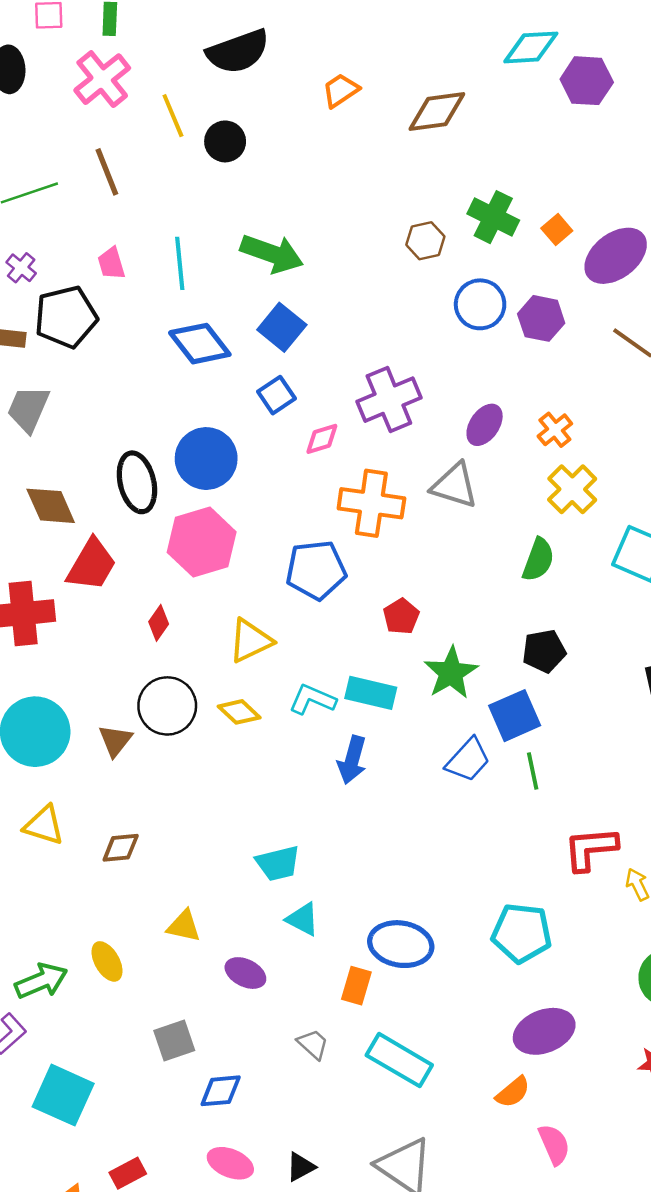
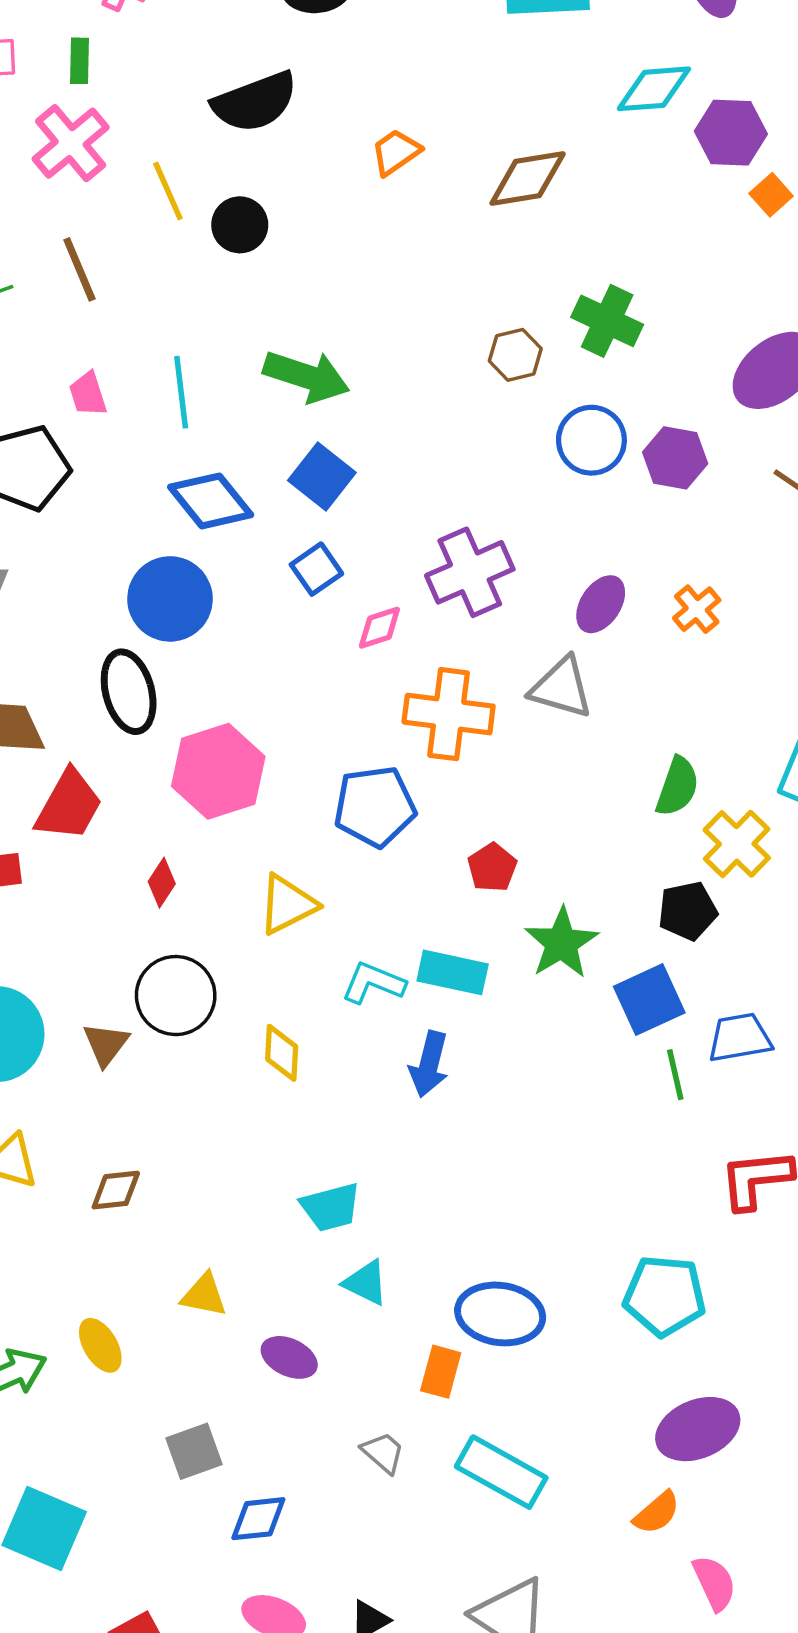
orange square: (557, 229) -> (771, 195), moved
blue circle: (206, 459) -> (170, 599), moved
yellow cross: (572, 489) -> (737, 844), moved
yellow diamond: (239, 712) -> (282, 1053), moved, turned 51
blue trapezoid: (468, 760) -> (740, 1038), moved, turned -141

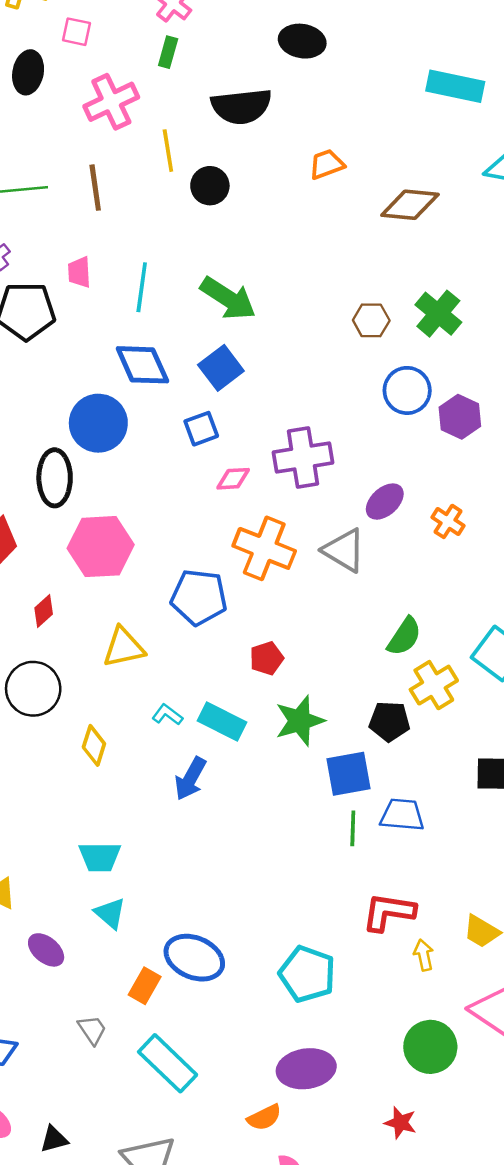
green rectangle: (79, 61) -> (168, 52), moved
orange cross: (697, 609) -> (448, 521), turned -32
cyan L-shape: (373, 983) -> (167, 715), size x0.7

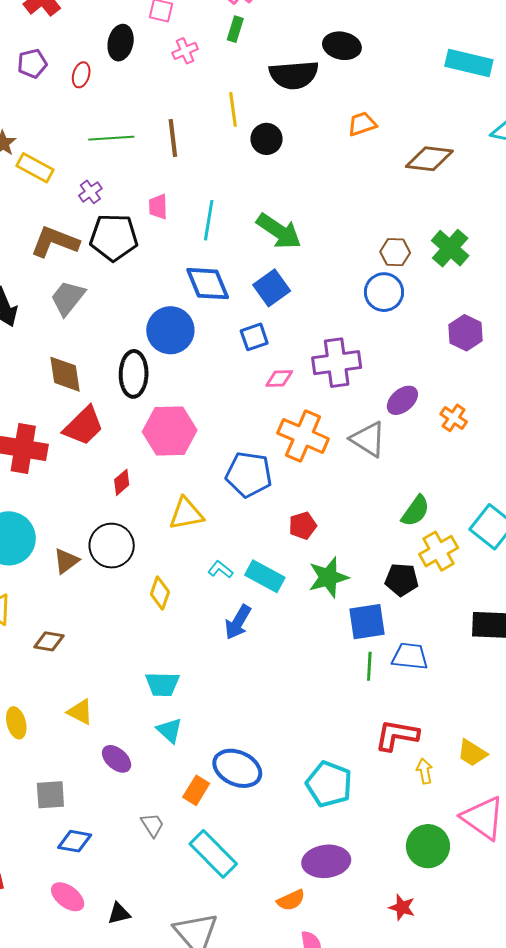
black ellipse: (302, 41) -> (342, 46), moved
pink cross: (111, 102) -> (185, 51), moved, size x0.6
blue circle: (407, 390) -> (384, 292), moved

